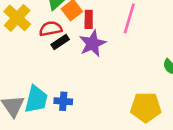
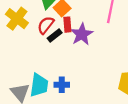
red rectangle: (89, 19) -> (67, 25), moved
red semicircle: (51, 29) -> (46, 25), turned -36

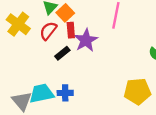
black rectangle: (55, 36) -> (62, 53), moved
cyan trapezoid: (39, 85) -> (41, 93), turned -110

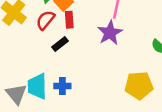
purple star: (86, 40) -> (110, 33), moved
cyan trapezoid: (41, 93) -> (37, 86), turned -80

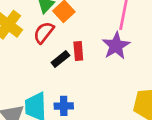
red rectangle: (69, 20) -> (78, 51), moved

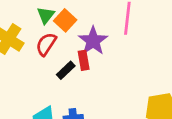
purple star: (116, 46) -> (93, 41), moved

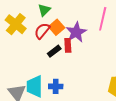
orange square: (65, 20) -> (57, 27), moved

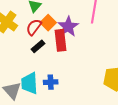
red rectangle: (68, 45) -> (60, 40), size x1.5
black rectangle: (54, 51) -> (38, 46), moved

